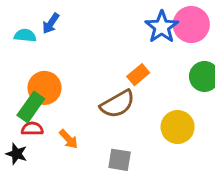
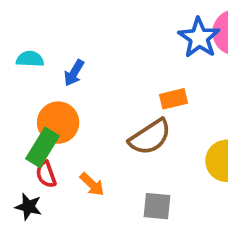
blue arrow: (51, 23) -> (74, 73), moved
orange rectangle: (138, 75) -> (173, 99), turned 30
red semicircle: (32, 129) -> (46, 174), turned -105

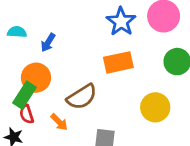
blue star: (199, 38) -> (121, 22), moved
orange rectangle: (173, 99) -> (118, 62), size x1.5
brown semicircle: (150, 137) -> (82, 97), moved

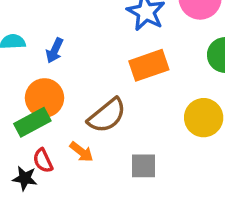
green rectangle: (25, 95) -> (32, 122), turned 36
red semicircle: (27, 114) -> (43, 161), moved

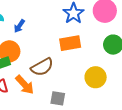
orange arrow: (81, 152) -> (25, 85), size x1.5

